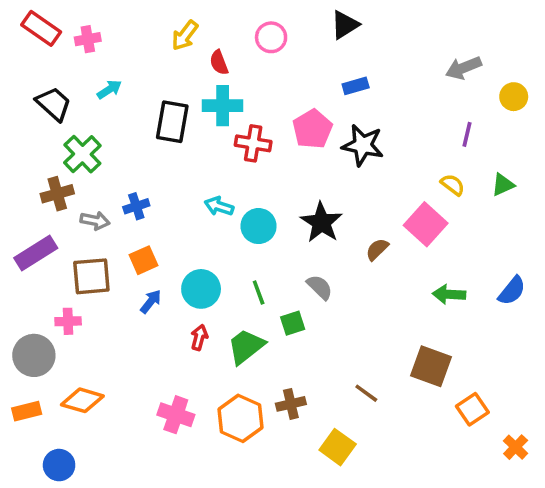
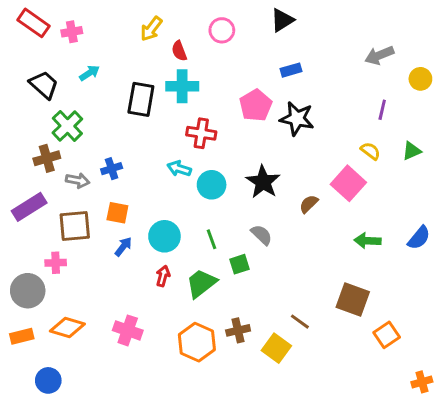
red cross: (253, 143) -> (201, 133), moved
orange square: (144, 260) -> (117, 213), turned 35
pink cross: (176, 415) -> (128, 330), moved
yellow square: (338, 447) -> (276, 348), moved
orange cross: (516, 447) -> (422, 382), moved, turned 30

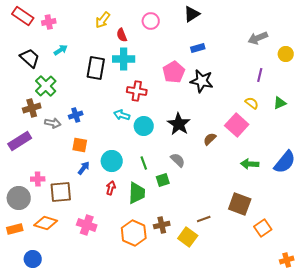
brown square: (75, 226) -> (61, 192), moved
blue semicircle: (419, 238) -> (285, 162), size x1.4
green trapezoid: (201, 283) -> (137, 193), turned 130
brown line: (300, 322) -> (204, 219), turned -56

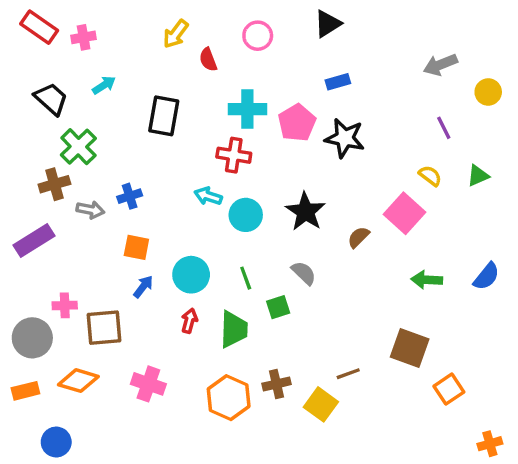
cyan cross: (124, 59) -> (247, 109), moved
purple line: (260, 75) -> (444, 128), turned -40
blue semicircle: (285, 162) -> (486, 276), size x0.7

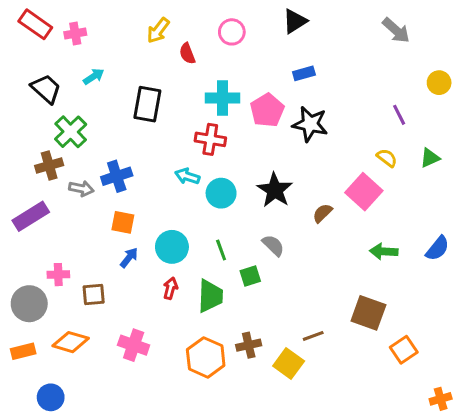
gray arrow: (440, 65) -> (396, 30), moved, turned -116
blue cross: (130, 196) -> (117, 176), size x1.4
brown square: (104, 328) -> (94, 294), size x0.7

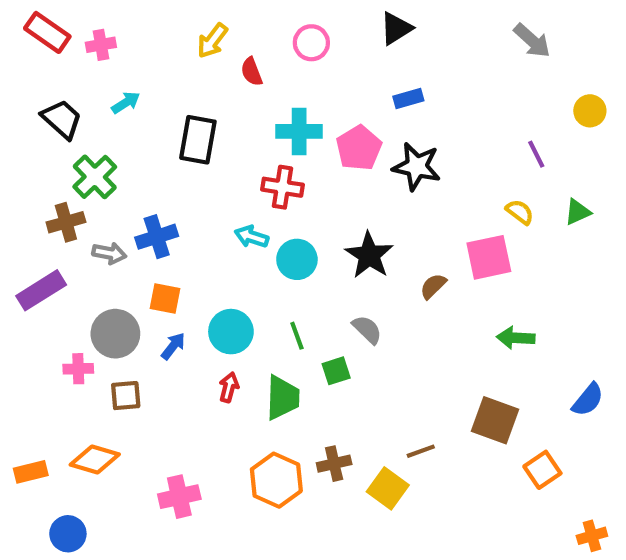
pink square: (364, 192) -> (489, 257), turned 36
blue semicircle: (438, 248) -> (588, 400), moved
gray circle: (29, 304) -> (115, 334), moved
pink cross: (134, 345) -> (179, 497), moved, turned -32

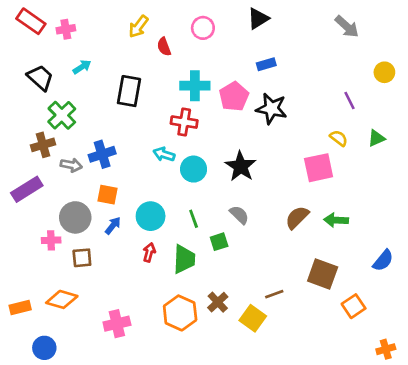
brown semicircle: (433, 286) -> (297, 217), moved, size x1.4
brown cross: (334, 464) -> (218, 302), turned -30

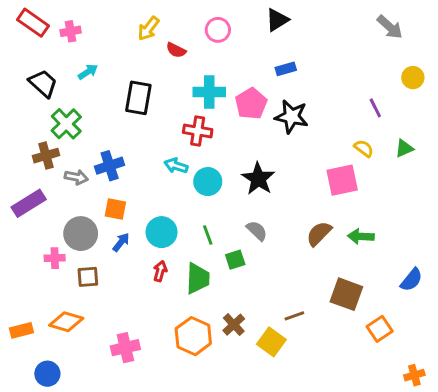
gray arrow: (347, 27) -> (390, 27), moved
red semicircle: (164, 47) -> (176, 50), turned -42

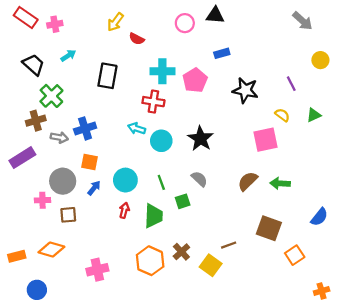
black triangle: (277, 20) -> (215, 15), turned 36
pink circle: (218, 30) -> (185, 23), moved
black star: (292, 117) -> (245, 90), moved

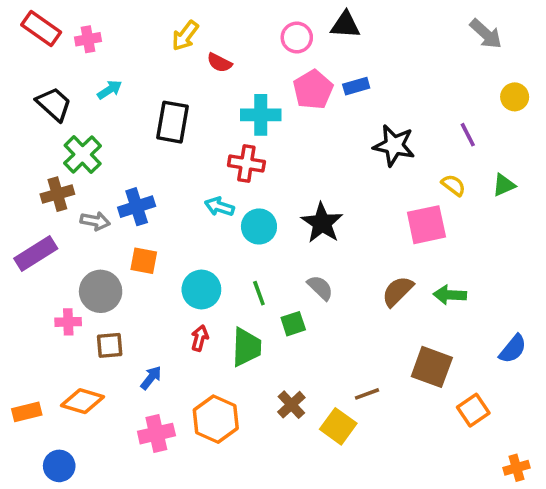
pink pentagon: (195, 80) -> (313, 90), moved
blue arrow: (94, 188) -> (151, 378), moved
orange hexagon: (150, 261) -> (216, 419), moved

